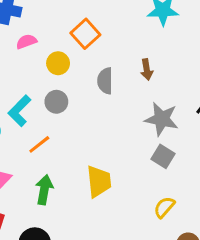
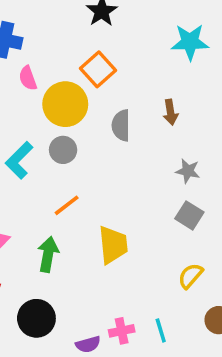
pink semicircle: (26, 42) -> (28, 78), turned -90
yellow circle: (58, 63) -> (65, 104), size x1.6
gray star: (162, 119) -> (188, 171), size x0.6
orange line: (39, 144) -> (67, 205), moved

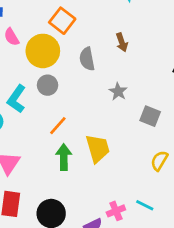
gray star: (188, 171) -> (118, 92), moved, turned 30
green arrow: (48, 254) -> (64, 157), moved
cyan line: (161, 330) -> (145, 205), turned -36

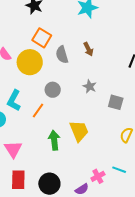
gray semicircle: (87, 59) -> (62, 55), moved
gray circle: (48, 85) -> (53, 90), moved
orange line: (58, 126) -> (38, 111), moved

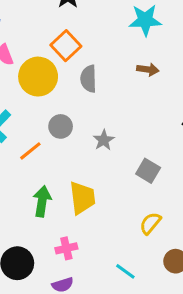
brown arrow: (88, 49) -> (148, 69), moved, turned -72
gray star: (90, 86) -> (104, 140), moved
pink cross: (98, 176) -> (66, 248), moved

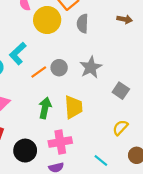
gray circle: (61, 126) -> (59, 68), moved
gray star: (104, 140) -> (91, 67), size x1.5
pink cross: (66, 248) -> (60, 142), size x1.5

